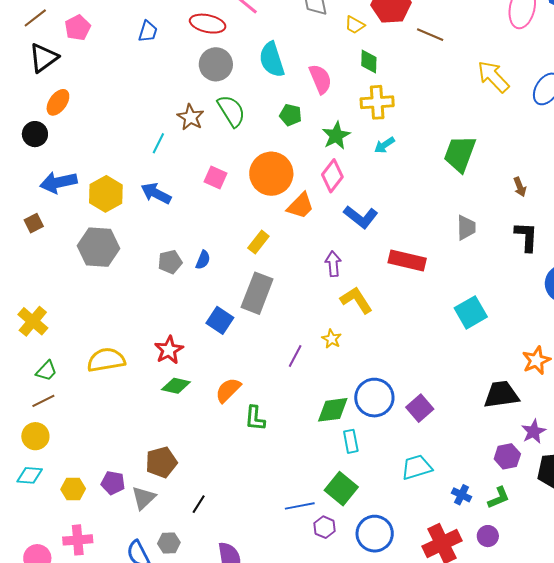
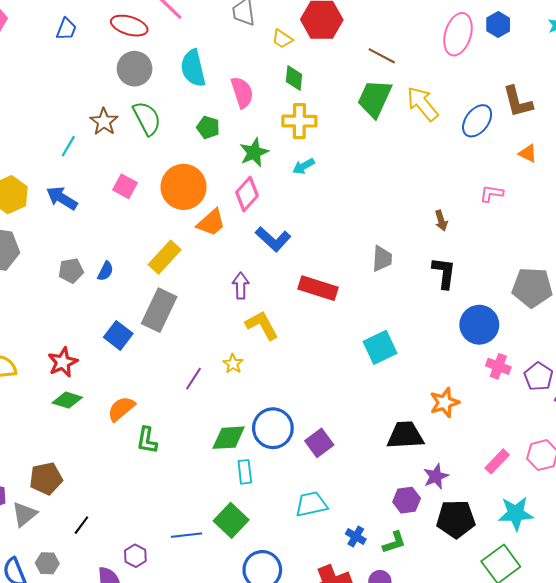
brown line: (430, 35) -> (382, 56), moved
green trapezoid: (460, 154) -> (375, 98), moved
yellow rectangle: (258, 242) -> (165, 257), size x1.4
purple hexagon: (324, 527) -> (135, 556), moved

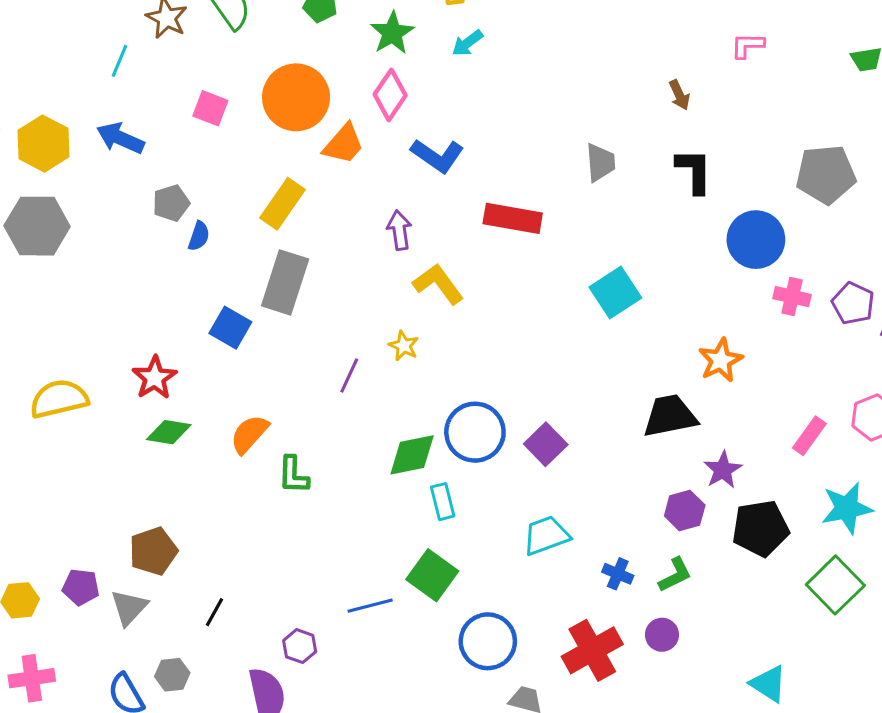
gray pentagon: (71, 271) -> (171, 203), moved

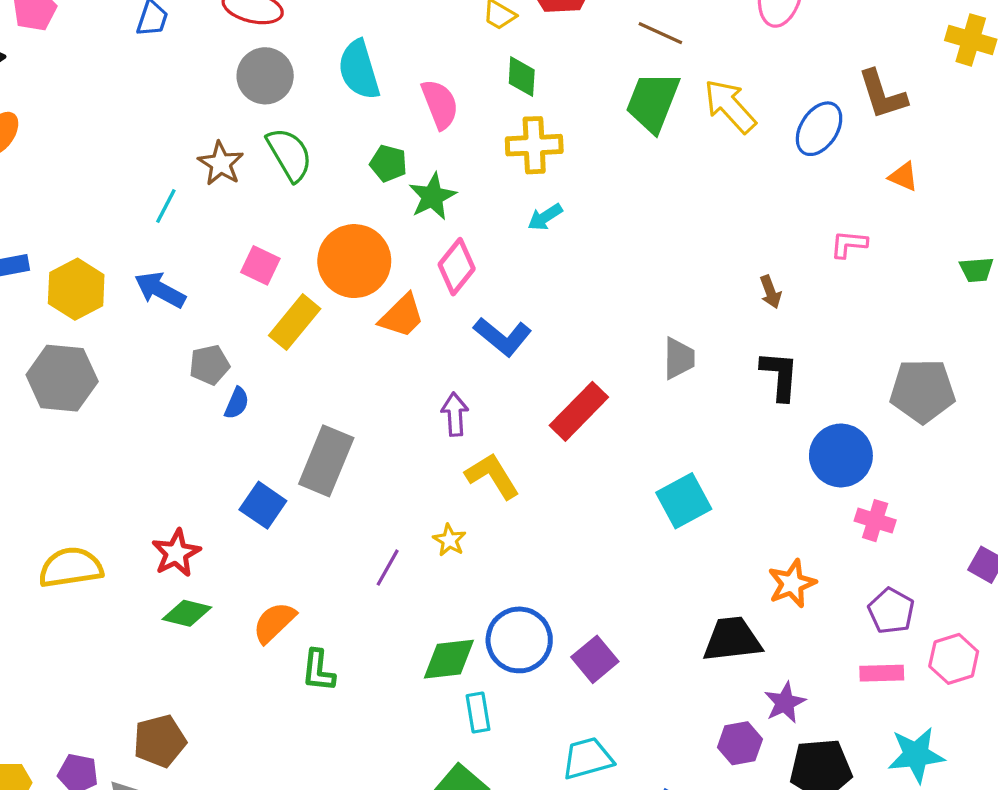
green star: (392, 33) -> (432, 196), moved
yellow rectangle: (283, 204) -> (295, 322), moved
red rectangle: (513, 218) -> (579, 411), turned -60
purple pentagon: (853, 303) -> (891, 611), moved
pink rectangle: (809, 436) -> (882, 673), turned 48

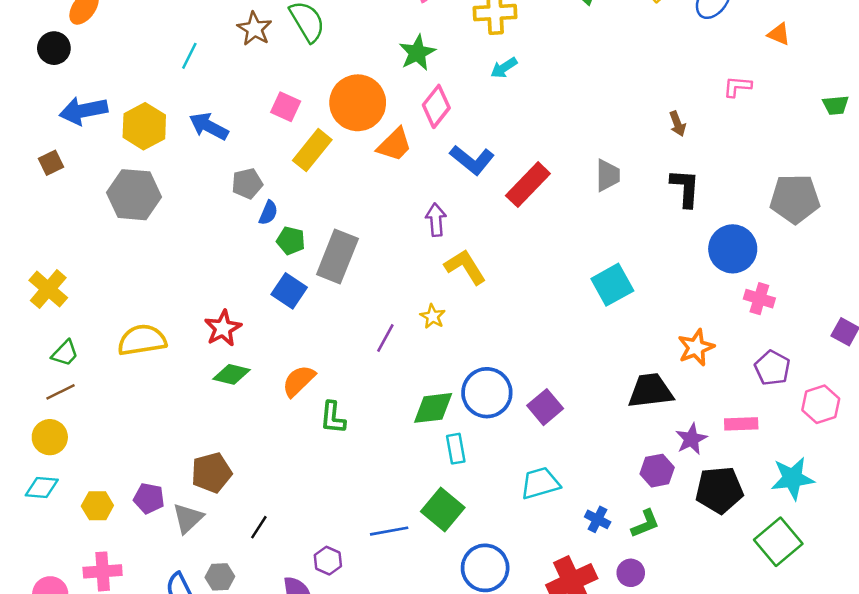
green pentagon: (388, 163) -> (291, 241), moved
cyan line: (166, 206) -> (189, 56), moved
red rectangle: (579, 411) -> (528, 185), moved
pink rectangle: (882, 673) -> (741, 424), moved

